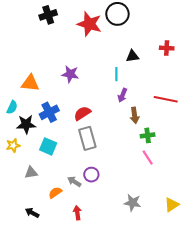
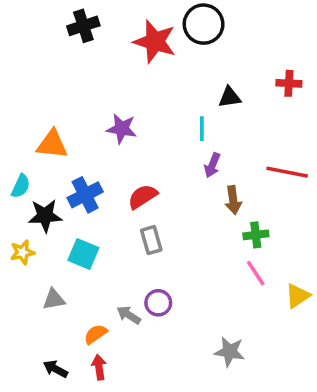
gray rectangle: (87, 138) -> (151, 240), size x0.7
yellow triangle: (172, 205) -> (298, 296), moved
red arrow: (77, 213) -> (99, 367), moved

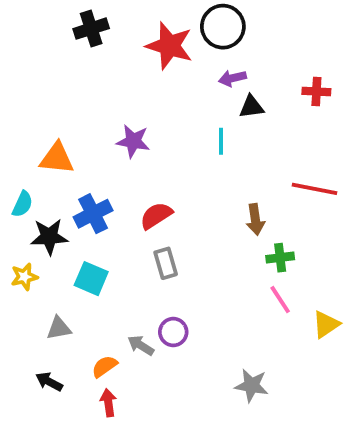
purple arrow: (212, 165) -> (232, 78), moved, turned 55
black arrow: (55, 369) -> (49, 382), moved

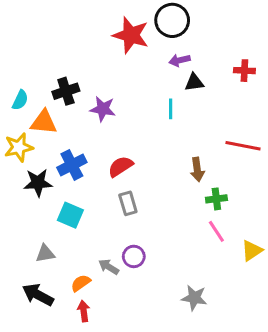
black cross: (91, 29) -> (66, 91), moved
cyan semicircle: (22, 204) -> (20, 100), moved
yellow star: (24, 277) -> (19, 147), moved, size x1.4
black arrow: (49, 382) -> (38, 295), size x1.5

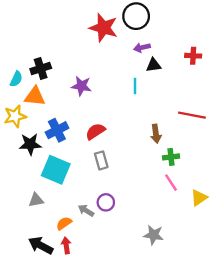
black cross: (66, 91) -> (41, 69), moved
cyan square: (70, 215) -> (56, 170), size x1.4
black arrow: (38, 295) -> (41, 245), moved

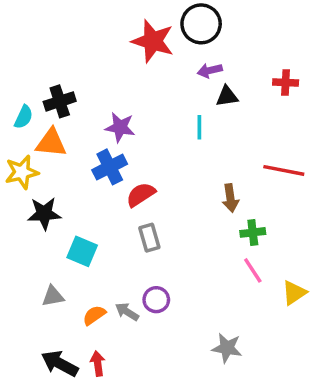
blue cross: (57, 130) -> (110, 167), moved
cyan square: (56, 170) -> (82, 251), size x0.7
orange semicircle: (64, 223) -> (94, 315), moved

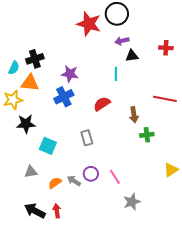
red semicircle: (141, 195) -> (102, 104), moved
pink line: (253, 270) -> (115, 177), moved
gray star: (227, 348) -> (132, 202), turned -30

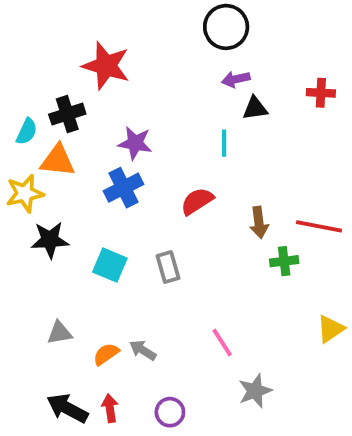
red star: (89, 24) -> (106, 66), moved
red line: (165, 99) -> (319, 226), moved
cyan square: (48, 146) -> (110, 265), moved
purple circle: (91, 174) -> (170, 412), moved

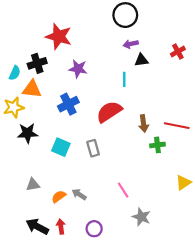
red cross: (321, 93) -> (178, 52), turned -32
purple star: (135, 143) -> (78, 69), moved
red semicircle: (197, 201) -> (109, 112), size x1.4
gray star: (255, 391) -> (141, 217), turned -30

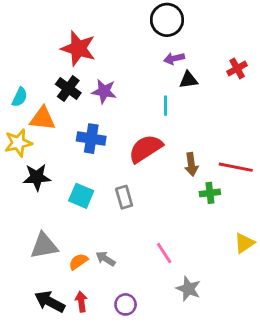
black cross: (37, 63) -> (68, 88), moved, turned -36
blue cross: (68, 104) -> (91, 139), turned 36
gray triangle: (33, 185) -> (44, 246), size x1.5

